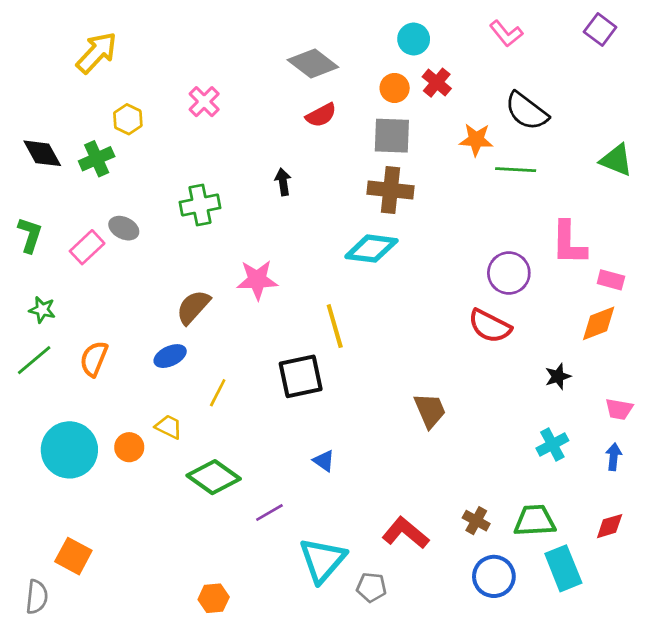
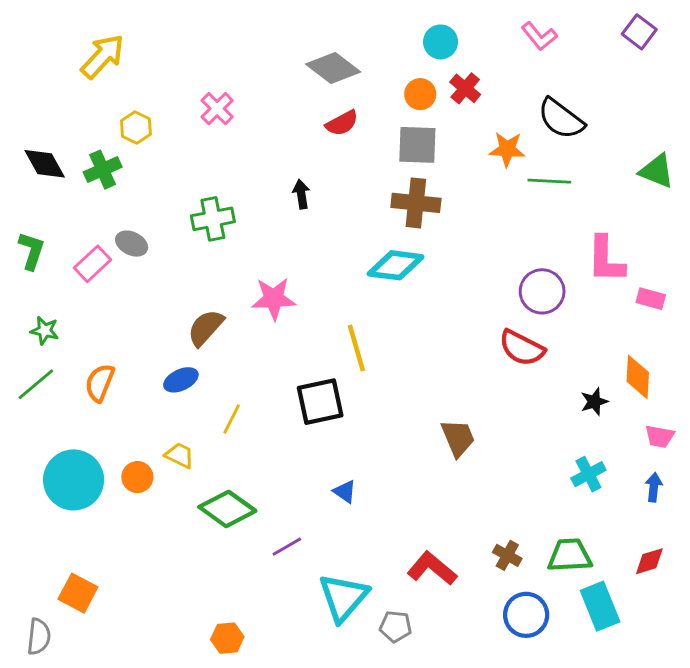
orange diamond: (599, 323) -> (638, 377), moved, turned -66

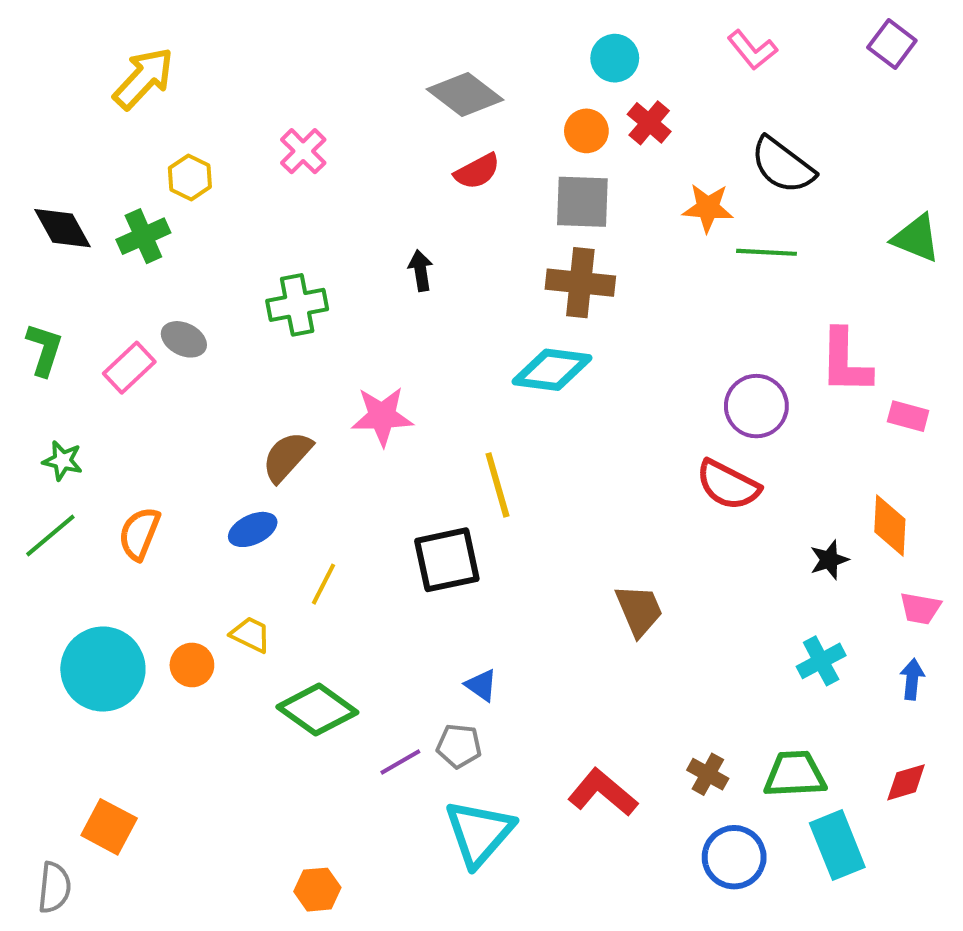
gray pentagon: (396, 626) -> (459, 746), moved

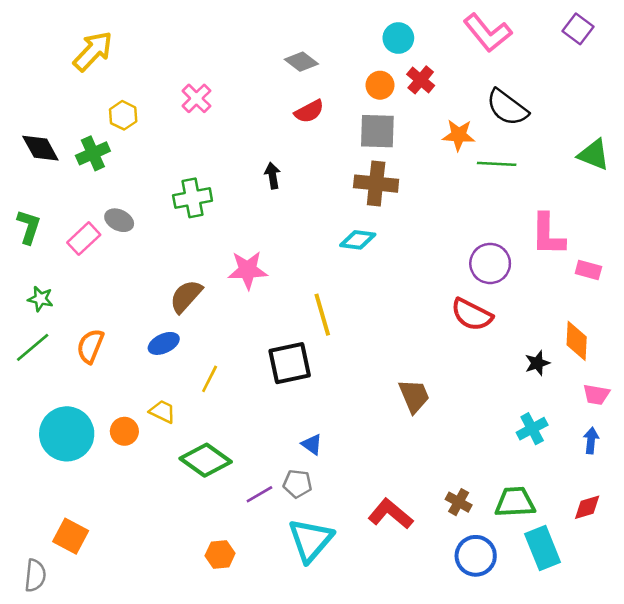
pink L-shape: (752, 50) -> (487, 33), size x1.5
gray diamond: (465, 95) -> (301, 62), size x0.7
cyan diamond: (552, 370) -> (358, 240), size x0.7
orange hexagon: (317, 890) -> (220, 555), moved

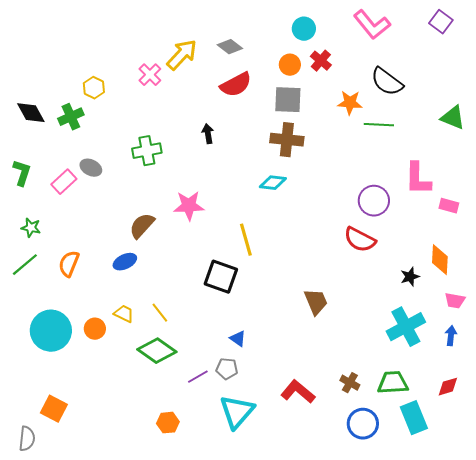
yellow arrow: (93, 51) -> (182, 55), moved
red semicircle: (309, 111) -> (236, 85), size x1.4
black square: (290, 363) -> (221, 277), turned 32
yellow line: (210, 379) -> (160, 313), moved, turned -65
cyan cross: (532, 429) -> (406, 327), size x1.6

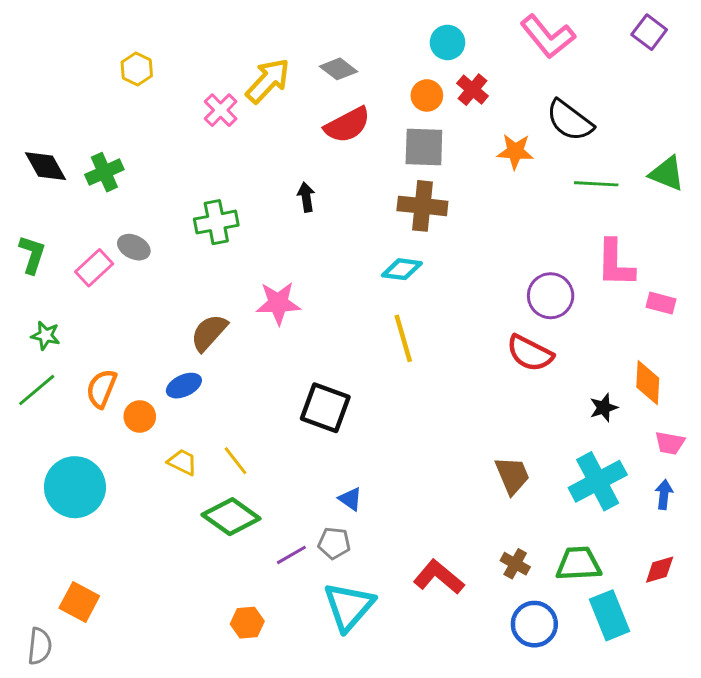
yellow hexagon: (94, 88) -> (137, 69), moved
green line: (379, 125) -> (596, 184), moved
yellow line: (246, 240) -> (403, 338), moved
brown trapezoid: (316, 302) -> (512, 475), moved
orange circle: (95, 329) -> (140, 416), moved

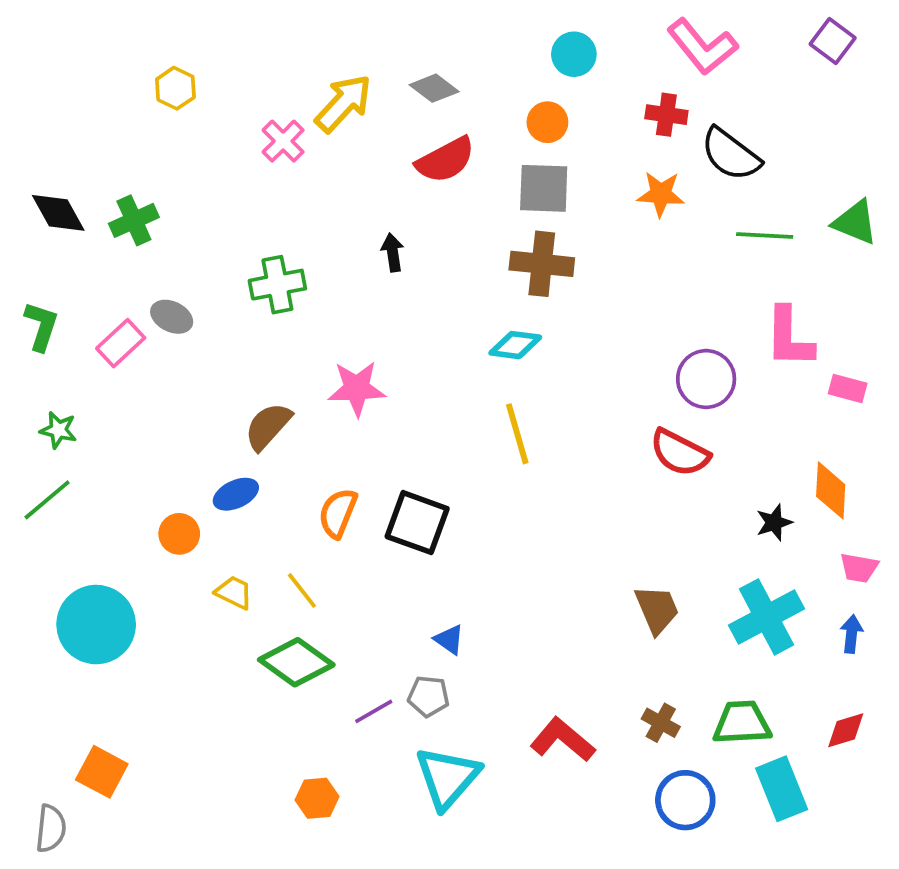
red cross: (473, 90) -> (666, 115), moved, turned -32
orange semicircle: (101, 389) -> (338, 513), moved

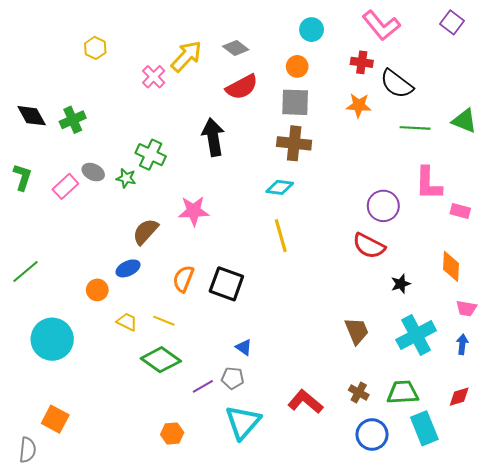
black arrow: (393, 252) -> (213, 137), size x1.8
green cross: (277, 285) -> (151, 155), turned 36
green star: (58, 430) -> (126, 178), moved
black star: (774, 523) -> (401, 284), moved
yellow line: (302, 591) -> (164, 321), turned -30

